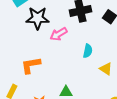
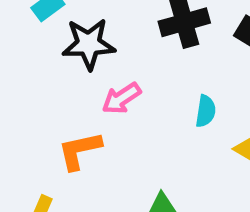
pink arrow: (59, 34) -> (121, 98), moved

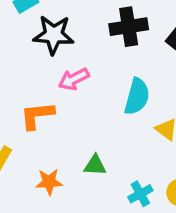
cyan semicircle: (206, 111) -> (137, 96), size x1.5

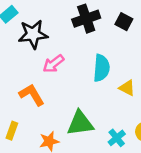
orange L-shape: (37, 115) -> (32, 95), turned 76
green triangle: (95, 165) -> (80, 123), size x1.6

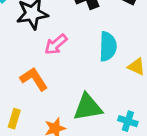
cyan cross: (117, 138) -> (128, 121), turned -30

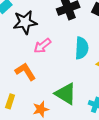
green triangle: (88, 107) -> (66, 94), turned 40

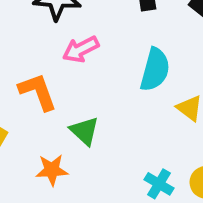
green triangle: (66, 94) -> (84, 131), moved, size x0.7

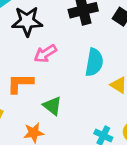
orange L-shape: (38, 92) -> (20, 83), turned -64

